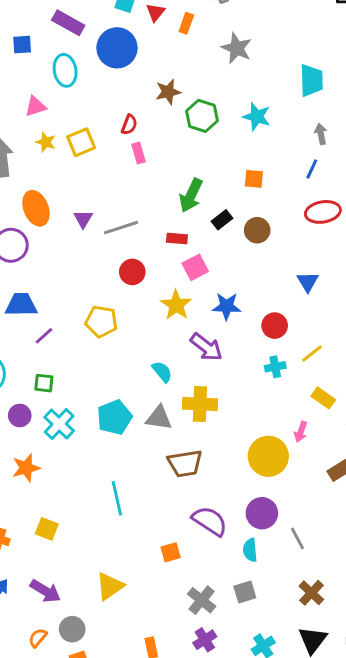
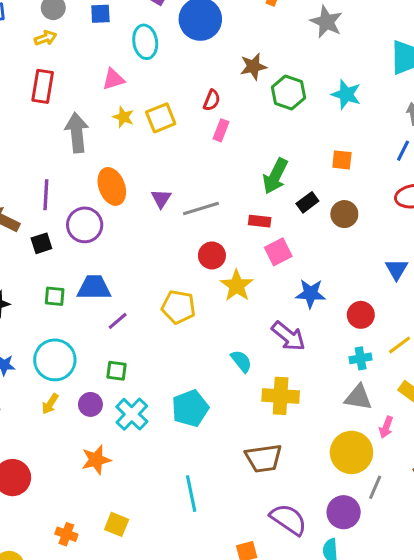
pink rectangle: (139, 153) -> (221, 130), turned 36
yellow star: (176, 305) -> (237, 286), moved
gray triangle: (159, 418) -> (358, 397), moved
gray line: (297, 538) -> (375, 487), moved, turned 50

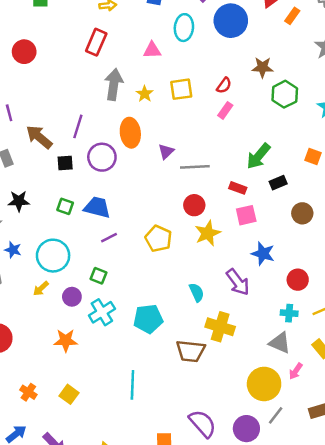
yellow star: (123, 117) -> (145, 94), moved
brown circle: (344, 214) -> (302, 213), moved
brown trapezoid: (264, 458) -> (191, 351), moved

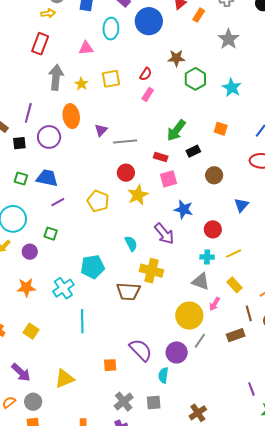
cyan cross: (102, 312) -> (63, 288), moved

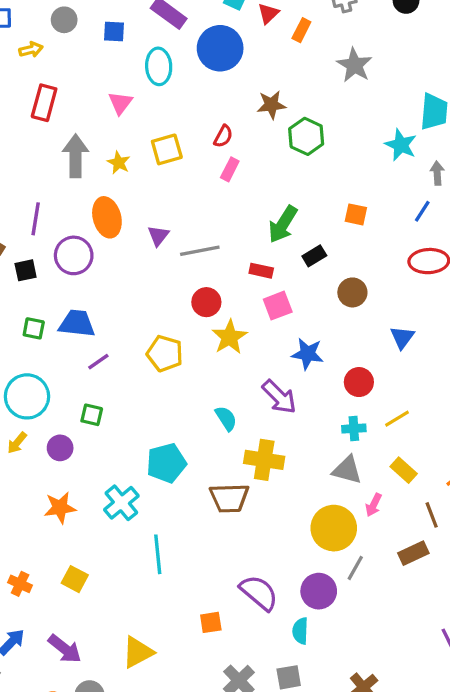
yellow arrow: (48, 13) -> (31, 50), moved
pink triangle: (86, 48) -> (120, 103), turned -42
cyan star: (232, 88) -> (401, 145), moved

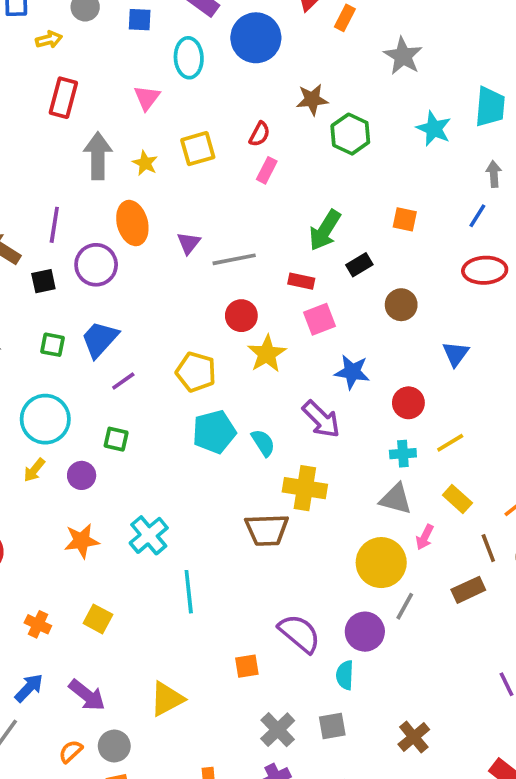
cyan star: (401, 145) -> (434, 129), moved
blue trapezoid: (77, 323) -> (100, 339), turned -54
cyan pentagon: (166, 463) -> (214, 432), moved

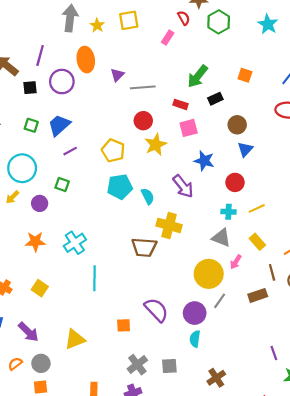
red semicircle: (260, 134) -> (184, 18), moved, turned -64
blue triangle: (456, 354) -> (245, 149), moved
cyan semicircle: (345, 675) -> (195, 339), moved

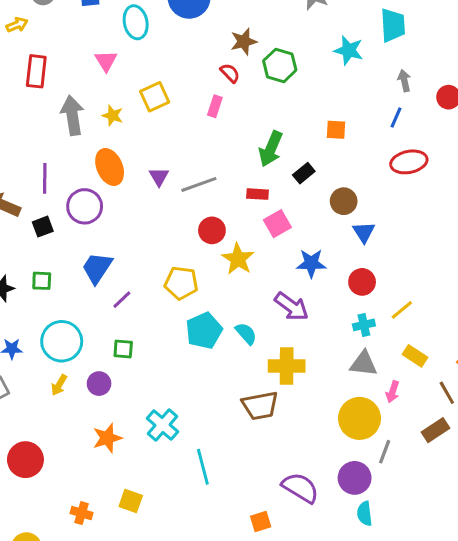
green square: (31, 125) -> (42, 281), moved

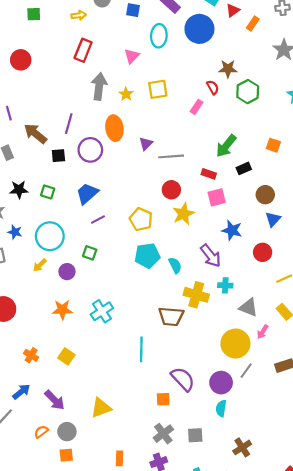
cyan cross: (364, 325) -> (225, 285), moved
cyan line: (203, 467) -> (141, 349), moved
orange square: (261, 522) -> (163, 399), moved

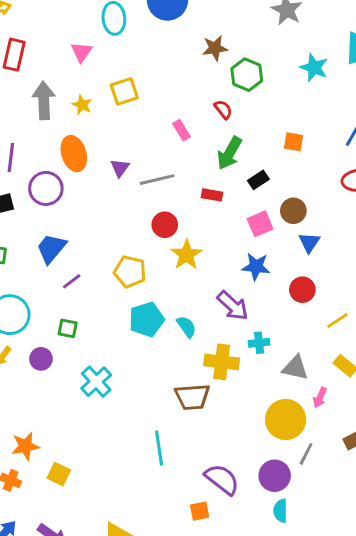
red semicircle: (213, 87) -> (223, 109), moved
pink rectangle: (196, 107) -> (182, 130), moved, turned -56
pink square: (217, 197) -> (260, 224), moved
orange star: (62, 310) -> (25, 446), moved
cyan cross: (102, 311) -> (96, 382), moved

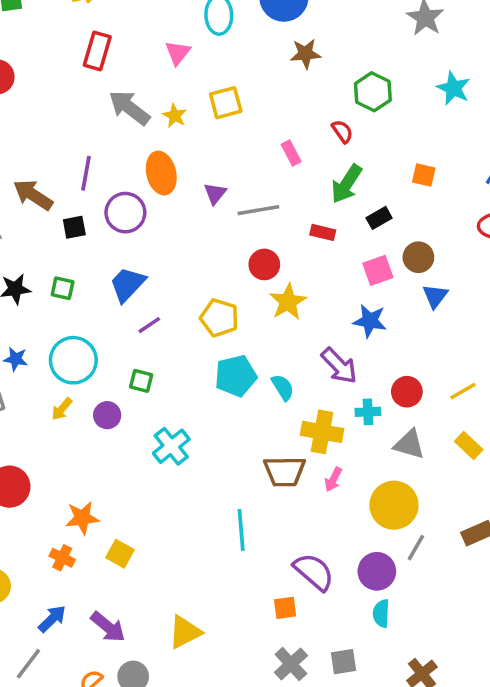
brown star: (215, 48) -> (305, 54), moved
gray arrow: (44, 100) -> (129, 108), turned -54
red circle: (302, 290) -> (407, 392), moved
pink arrow: (320, 398) -> (333, 479), moved

